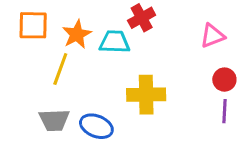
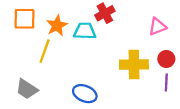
yellow cross: (146, 95) -> (134, 65), moved
gray trapezoid: (54, 120) -> (27, 89), moved, turned 35
blue ellipse: (96, 126) -> (85, 94), moved

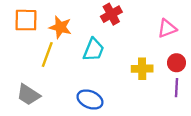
orange star: (57, 25) -> (60, 27), turned -30
cyan trapezoid: (85, 31) -> (94, 50), moved, turned 110
yellow cross: (134, 65) -> (142, 69), size x0.7

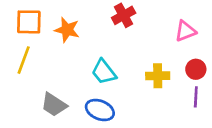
cyan trapezoid: (94, 50) -> (104, 72), moved, turned 120
yellow line: (47, 54) -> (24, 60), moved
gray trapezoid: (28, 95) -> (54, 105), moved

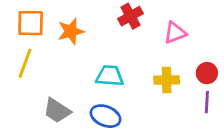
orange star: (67, 30) -> (71, 31), turned -30
pink triangle: (185, 31) -> (175, 33), moved
cyan trapezoid: (104, 72) -> (110, 76), turned 132

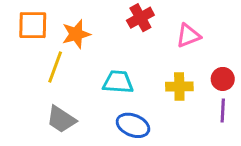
yellow line: (25, 63) -> (55, 67), moved
blue ellipse: (106, 116) -> (133, 125), moved

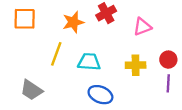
orange star: (76, 34) -> (73, 22), moved
yellow line: (55, 67) -> (56, 54), moved
gray trapezoid: (61, 119) -> (31, 90), moved

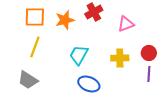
orange square: (25, 19) -> (35, 17), moved
yellow line: (56, 54) -> (35, 47), moved
cyan trapezoid: (89, 62) -> (79, 55), turned -65

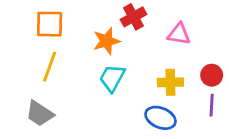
orange star: (65, 20) -> (106, 41), moved
pink triangle: (126, 24) -> (179, 34), turned 30
blue ellipse: (89, 84) -> (160, 118), moved

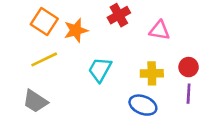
orange square: (50, 24) -> (44, 21), turned 32
orange star: (106, 41) -> (76, 30), moved
yellow line: (50, 67) -> (44, 59), turned 44

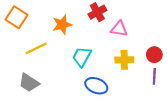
orange square: (44, 21) -> (16, 17), moved
pink triangle: (159, 30) -> (119, 29), moved
blue ellipse: (143, 105) -> (96, 86), moved

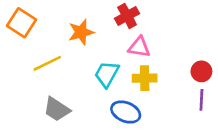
pink triangle: (119, 29) -> (139, 47), moved
yellow cross: (124, 60) -> (145, 78), moved
gray trapezoid: (29, 83) -> (57, 109), moved

